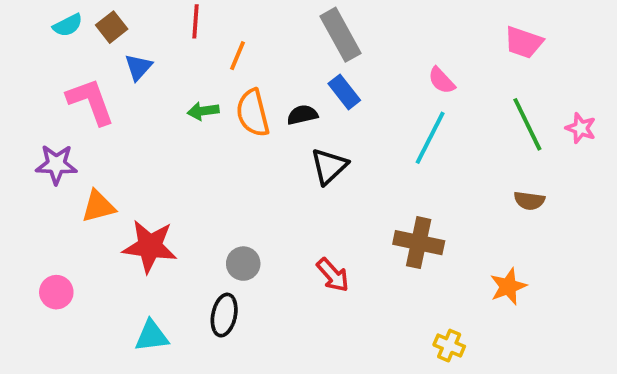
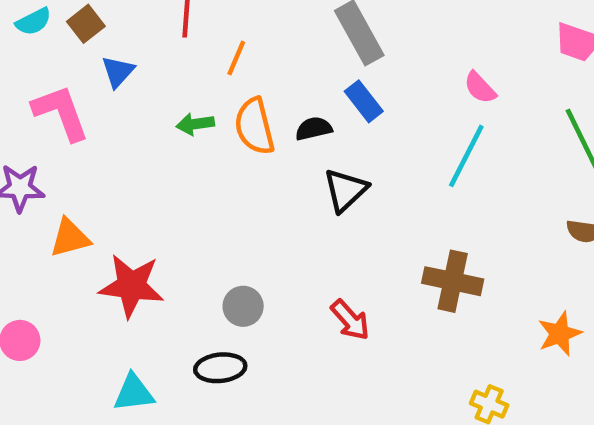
black ellipse: (224, 315) -> (220, 368), turned 72

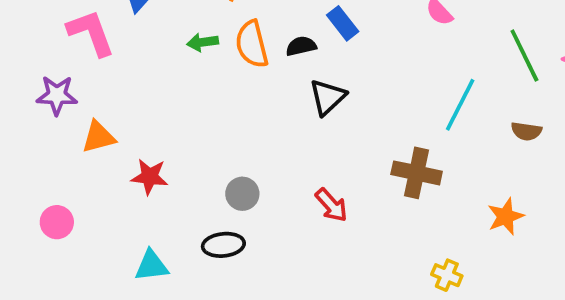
cyan line: (466, 156) -> (460, 105), moved
red star: (131, 286) -> (150, 177), size x0.7

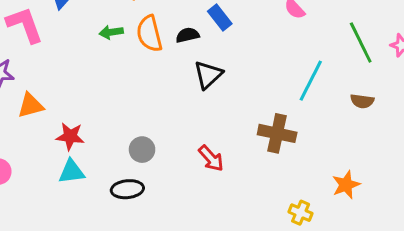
orange star: (506, 216) -> (346, 185), moved
cyan triangle: (151, 266) -> (72, 172), moved

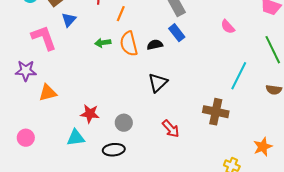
black triangle: (208, 75) -> (158, 83), moved
red star: (70, 136) -> (90, 114), moved

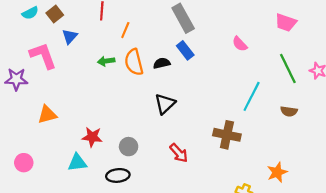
purple star: (26, 71) -> (16, 79), moved

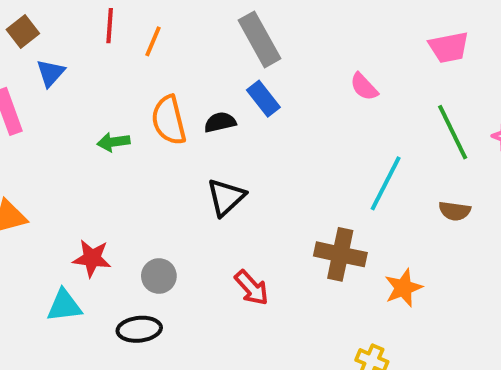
pink trapezoid: (286, 23) -> (449, 47), turned -30
orange line: (125, 30) -> (153, 41), moved
green arrow: (106, 61) -> (114, 142), moved
orange star: (277, 172) -> (403, 288), moved

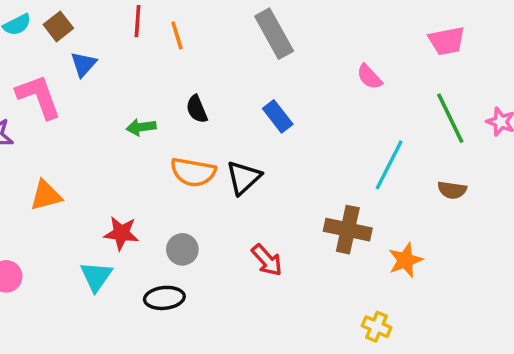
orange line: (153, 41) -> (177, 35), turned -40
blue rectangle: (263, 99) -> (278, 116), moved
orange semicircle: (169, 120) -> (193, 172), moved, turned -66
black semicircle: (220, 122) -> (197, 109), moved, turned -100
cyan triangle: (64, 306) -> (96, 276), turned -48

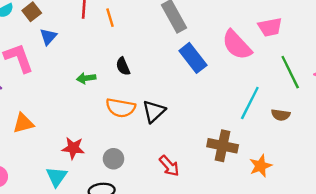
pink trapezoid: (447, 41) -> (270, 27), moved
pink semicircle: (369, 77) -> (237, 45), size x1.8
blue rectangle: (278, 116) -> (193, 58), moved, size x1.4
brown semicircle: (452, 190) -> (281, 115), moved

